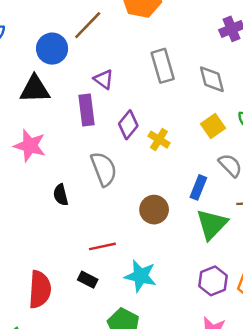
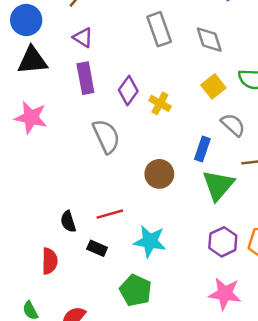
blue circle: (52, 49) -> (26, 20), moved
purple triangle: (104, 79) -> (83, 38), moved
black semicircle: (61, 195) -> (68, 222), moved
red semicircle: (40, 289) -> (50, 261), size x0.7

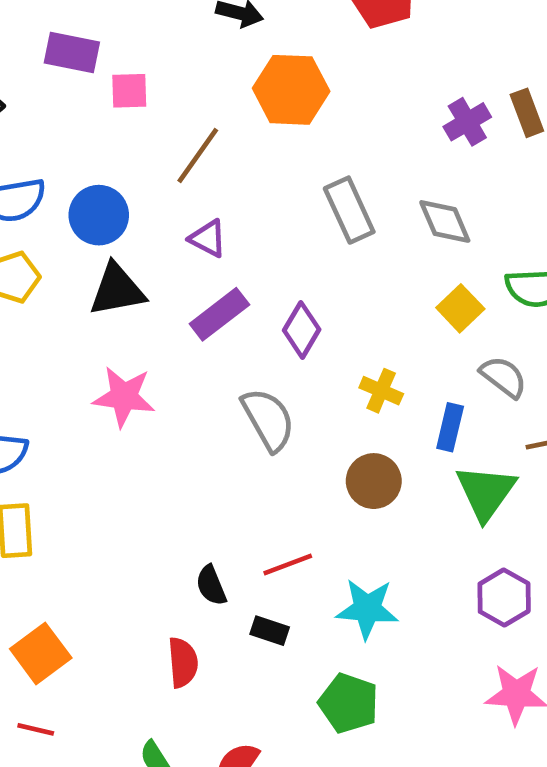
purple rectangle: (85, 78) -> (219, 314), turned 68
yellow cross: (160, 103) -> (381, 391), moved

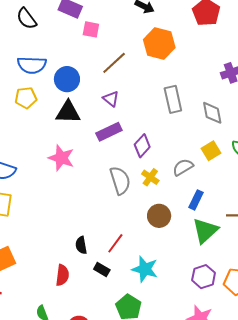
gray semicircle: (504, 377) -> (183, 167), moved, turned -80
yellow cross: (381, 391) -> (150, 177), moved
red line: (288, 564) -> (115, 243), turned -45

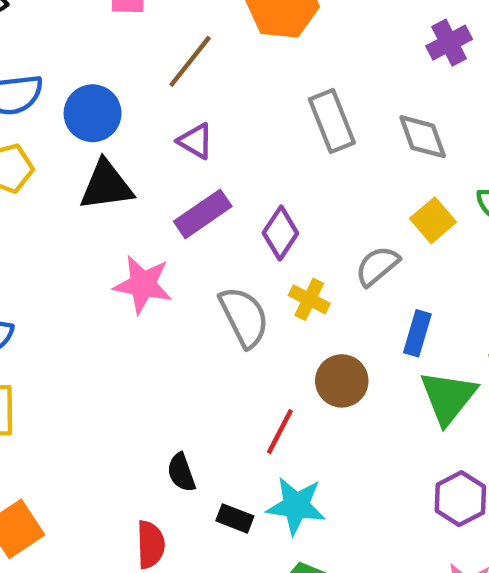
pink star: (61, 158) -> (143, 284), moved
red line: (115, 243) -> (280, 432), moved
cyan star: (145, 269) -> (296, 506), moved

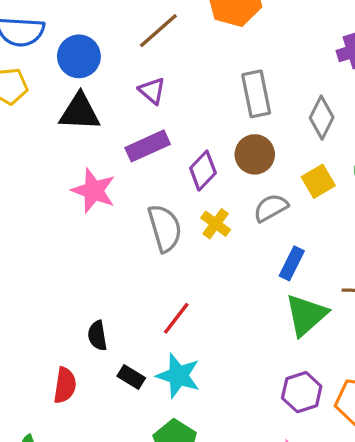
gray diamond: (423, 137) -> (322, 118), turned 36
brown circle: (342, 381) -> (255, 154), moved

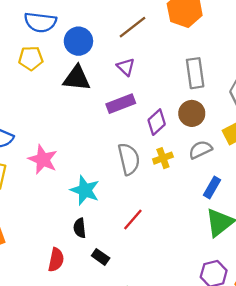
pink star: (94, 191) -> (43, 160), moved
yellow cross: (216, 224) -> (163, 158), turned 30
cyan star: (178, 376) -> (85, 190), moved

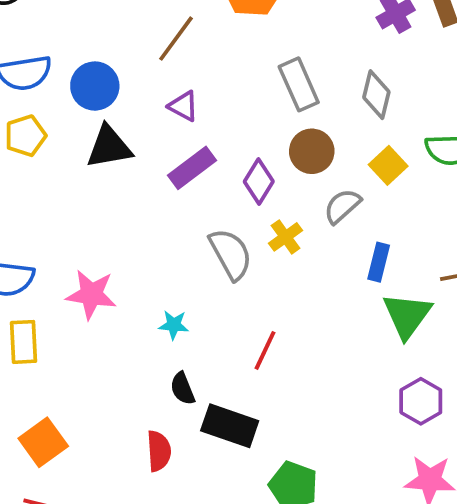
cyan star: (85, 190) -> (174, 325), size x0.6
black rectangle: (101, 257) -> (230, 426), size x1.8

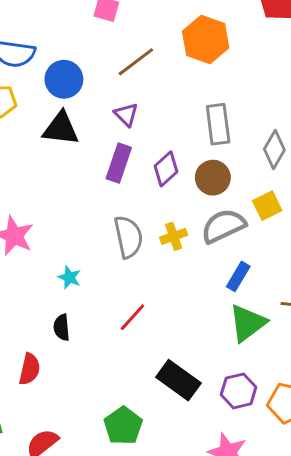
purple rectangle: (192, 168) -> (119, 163), turned -51
purple diamond: (259, 182) -> (166, 169), moved
gray semicircle: (342, 206) -> (223, 226), size x1.4
black rectangle: (230, 426) -> (178, 380), moved

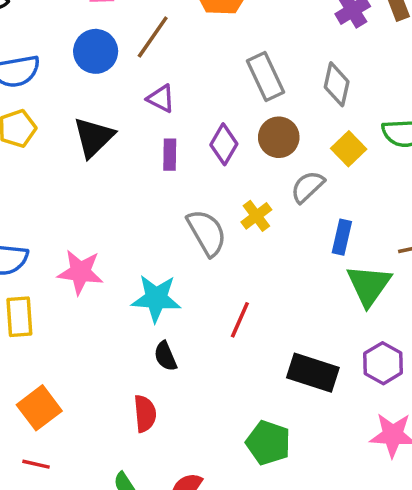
blue circle: (64, 79) -> (96, 51), moved
black triangle: (61, 128) -> (94, 137), turned -33
purple rectangle: (119, 163) -> (170, 155), size x0.7
gray semicircle: (223, 226) -> (308, 187), size x0.7
cyan star: (69, 277) -> (156, 298), size x1.8

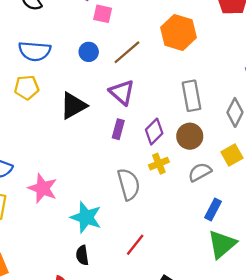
blue circle: (96, 51) -> (89, 52), size x0.7
purple triangle: (161, 99) -> (122, 92), size x1.4
yellow cross: (256, 216) -> (159, 164), moved

